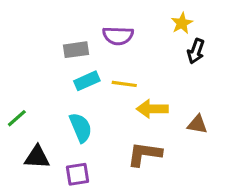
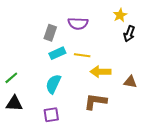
gray rectangle: (76, 50) -> (50, 33), turned -63
cyan semicircle: (81, 128) -> (53, 84), turned -132
black triangle: (37, 157) -> (14, 103), moved

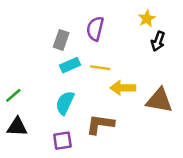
purple semicircle: (78, 23) -> (95, 29), turned 102
brown triangle: (130, 82) -> (159, 100), size x1.6
brown L-shape: (95, 101) -> (100, 124), moved

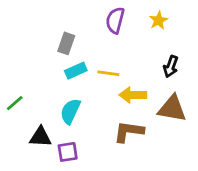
purple semicircle: (95, 29) -> (115, 20), moved
black arrow: (158, 41) -> (171, 66), moved
brown L-shape: (100, 124) -> (129, 132), moved
black triangle: (17, 127) -> (40, 137), moved

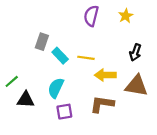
gray rectangle: (66, 43) -> (42, 42), moved
cyan rectangle: (76, 71) -> (60, 56), turned 70
black triangle: (40, 137) -> (26, 100), moved
purple square: (68, 152) -> (64, 112), moved

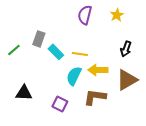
green line: (12, 81) -> (14, 50), moved
brown triangle: (136, 86) -> (127, 80), turned -40
cyan semicircle: (56, 88) -> (74, 76), moved
purple square: (64, 112) -> (60, 104), turned 35

